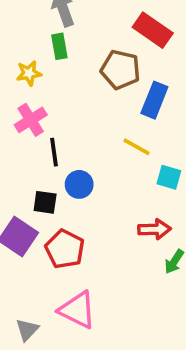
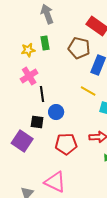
green rectangle: (59, 46) -> (45, 43), moved
red pentagon: (65, 249) -> (66, 144), moved, turned -30

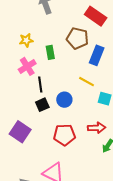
green rectangle: (45, 43) -> (50, 52), moved
blue circle: (56, 112) -> (64, 100), moved
black square: (37, 122) -> (42, 105), moved, turned -32

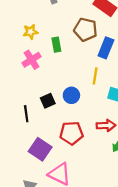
yellow line: (87, 82) -> (95, 76), turned 70
black line: (40, 85) -> (26, 114), moved
purple square: (20, 132) -> (40, 149), moved

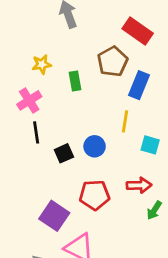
brown pentagon: (85, 30) -> (113, 62), turned 30
pink cross: (32, 60) -> (29, 100), moved
black line: (26, 114) -> (36, 132), moved

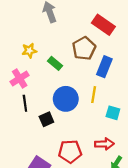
green rectangle: (75, 81) -> (55, 63), turned -40
blue circle: (95, 146) -> (66, 99), moved, size x1.5

